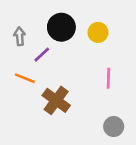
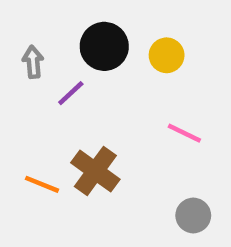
orange line: (25, 78) -> (42, 184), moved
pink line: (108, 78) -> (184, 133), turned -66

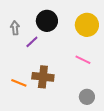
yellow circle: (167, 55) -> (87, 25), moved, size x1.5
brown cross: (95, 171) -> (43, 77), turned -30

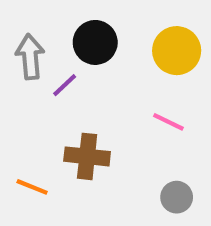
gray arrow: (15, 28) -> (30, 57), size x1.5
orange line: (19, 83) -> (32, 187), moved

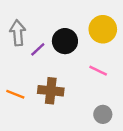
black circle: (95, 42) -> (65, 41), moved
orange line: (32, 187) -> (15, 94), moved

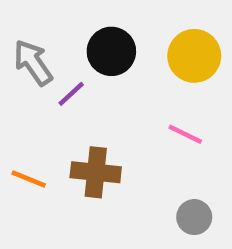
gray arrow: (18, 33) -> (33, 63), turned -30
black circle: (65, 41) -> (111, 51), moved

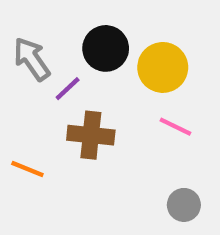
yellow circle: (194, 56) -> (163, 67), moved
brown cross: (96, 172) -> (91, 135), moved

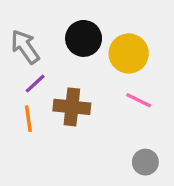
purple line: (68, 89) -> (35, 84), moved
orange line: (27, 169) -> (28, 119), moved, turned 60

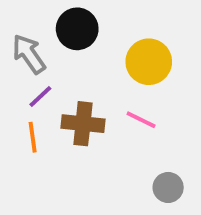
black circle: (84, 38) -> (77, 29), moved
pink line: (139, 100) -> (141, 120), moved

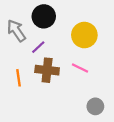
purple line: (40, 97) -> (38, 47), moved

